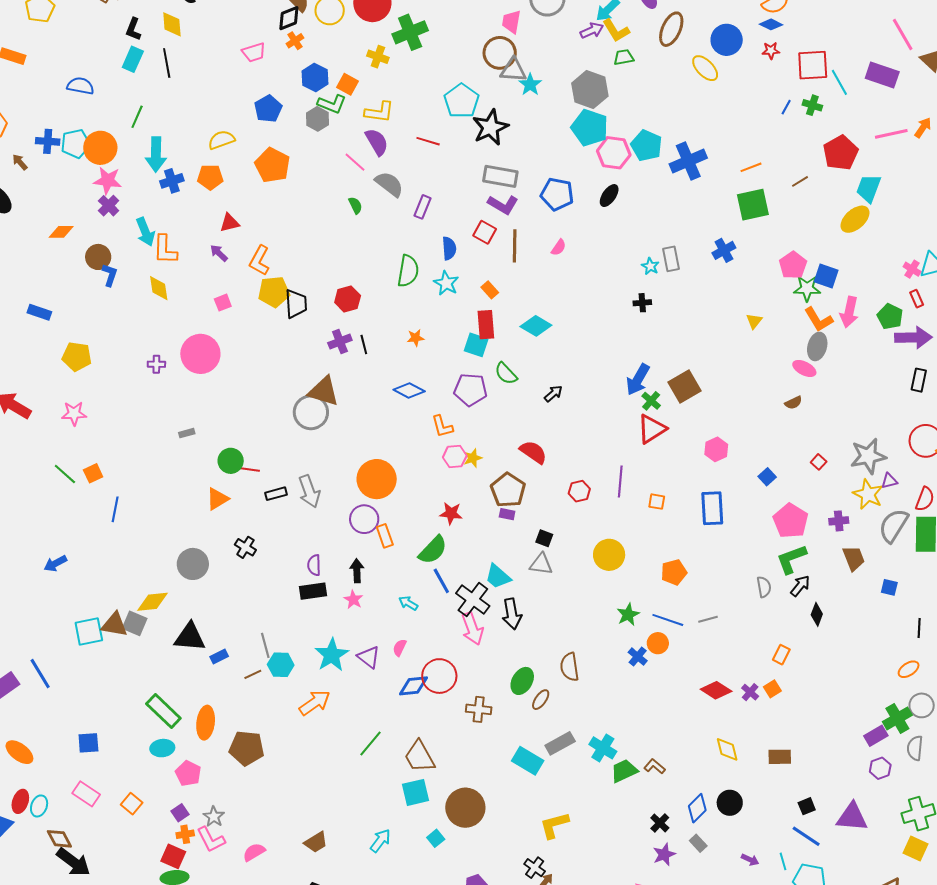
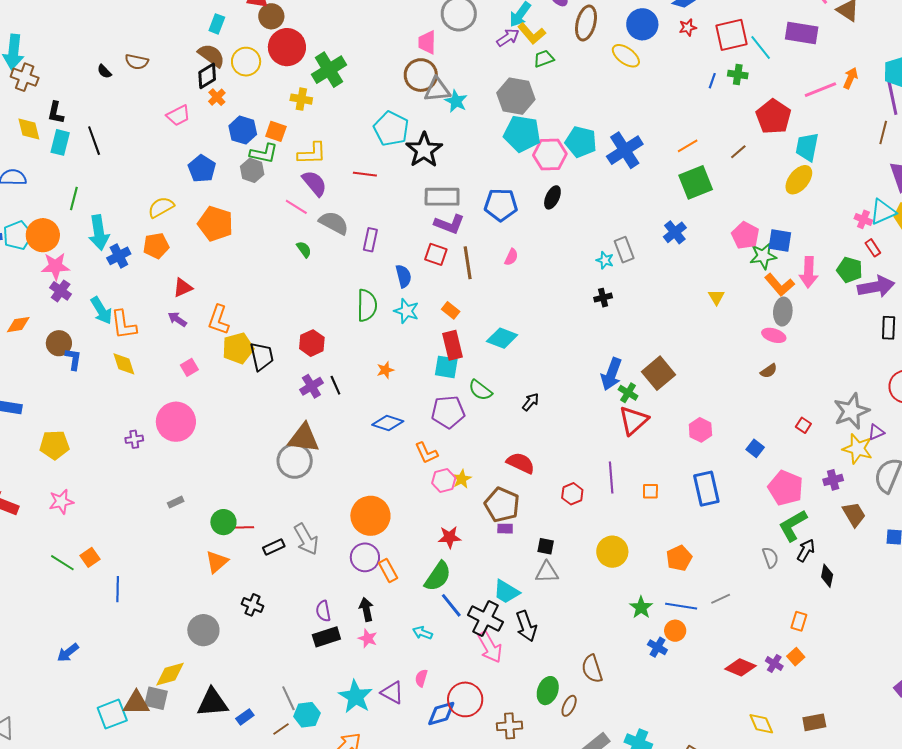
yellow diamond: (172, 24) -> (29, 129), moved

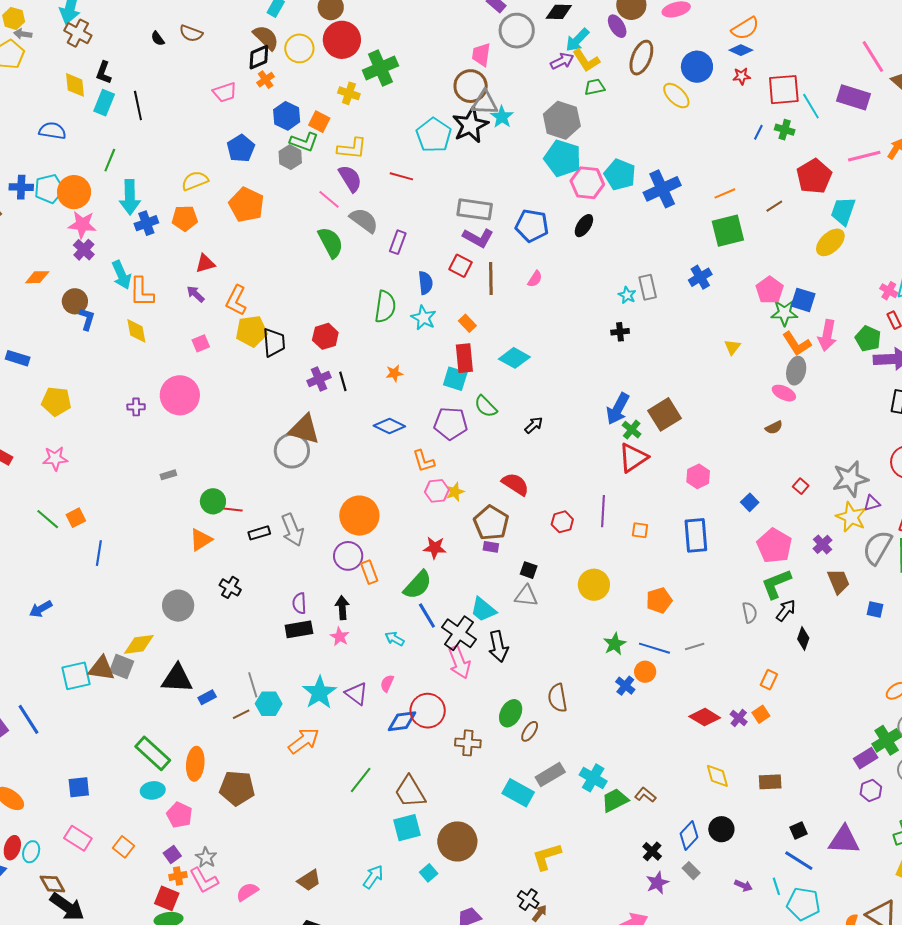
black star: (424, 150) -> (470, 125), moved
green semicircle: (304, 249) -> (331, 242), size x1.8
purple cross: (833, 480) -> (823, 544), turned -36

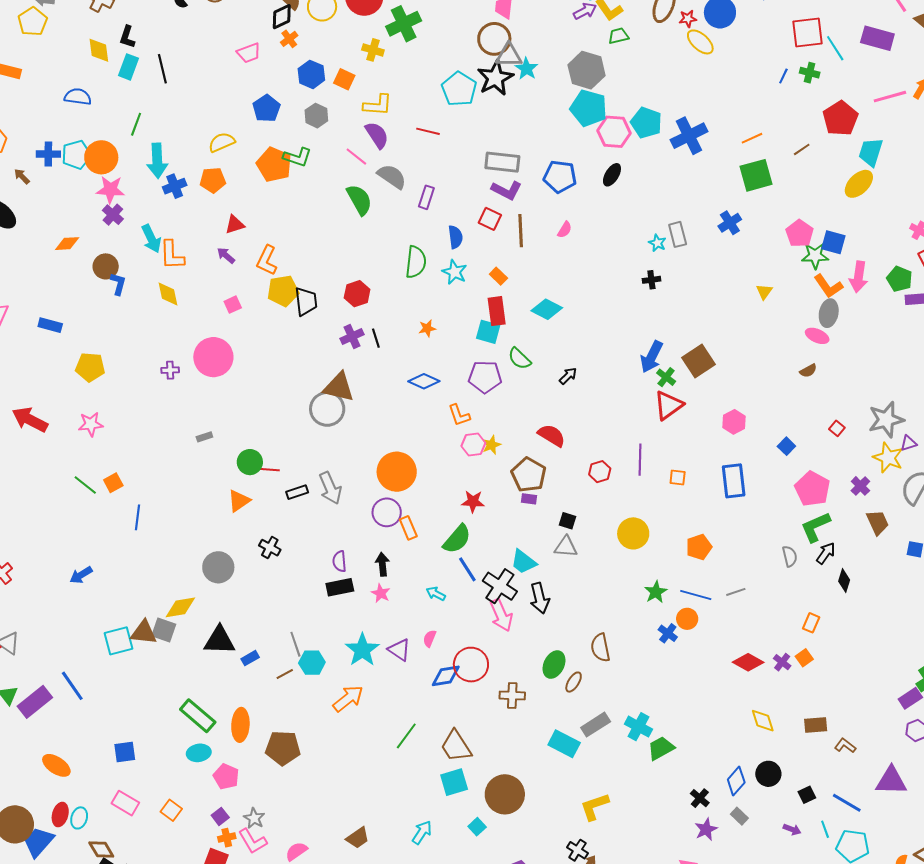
red star: (742, 76) -> (688, 19), moved
green L-shape: (304, 142) -> (297, 157), moved
brown L-shape: (645, 795) -> (845, 746), moved
black square: (798, 831) -> (807, 795), moved

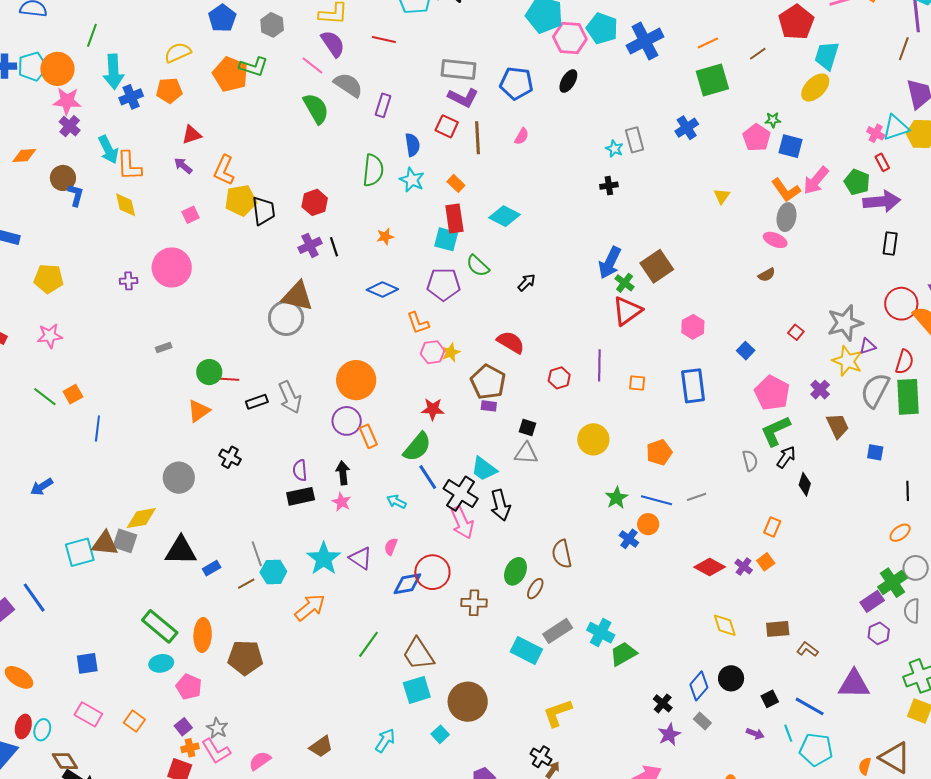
green star: (815, 256) -> (773, 120), moved, size x0.6
pink arrow: (859, 277) -> (816, 180), turned 32

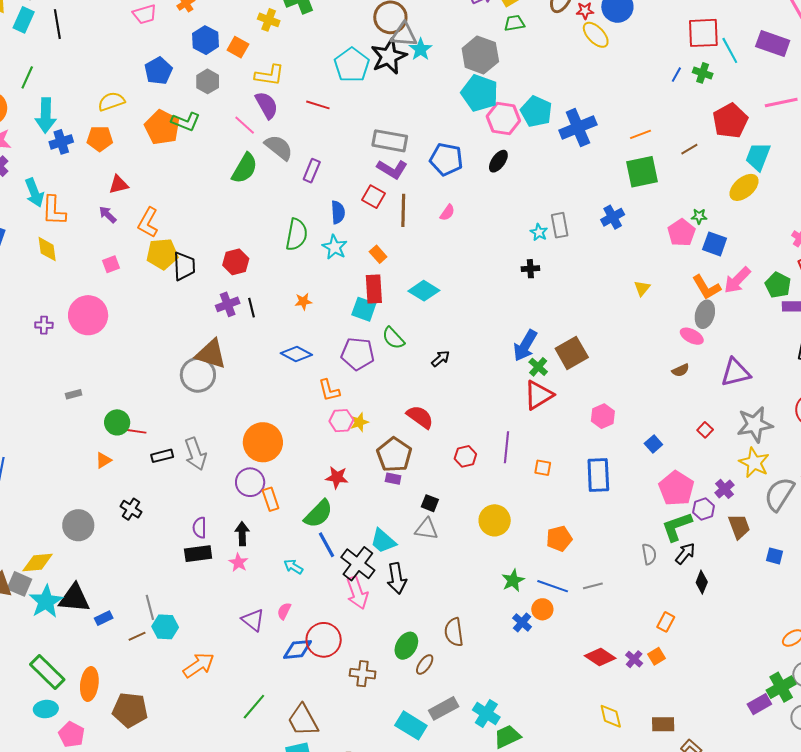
green semicircle: (316, 108) -> (245, 168), turned 56
purple triangle: (868, 346) -> (736, 372), moved, size x1.8
orange triangle: (199, 411) -> (103, 460), size x0.7
cyan star: (324, 559) -> (46, 602), moved
purple hexagon: (879, 633) -> (704, 509), moved

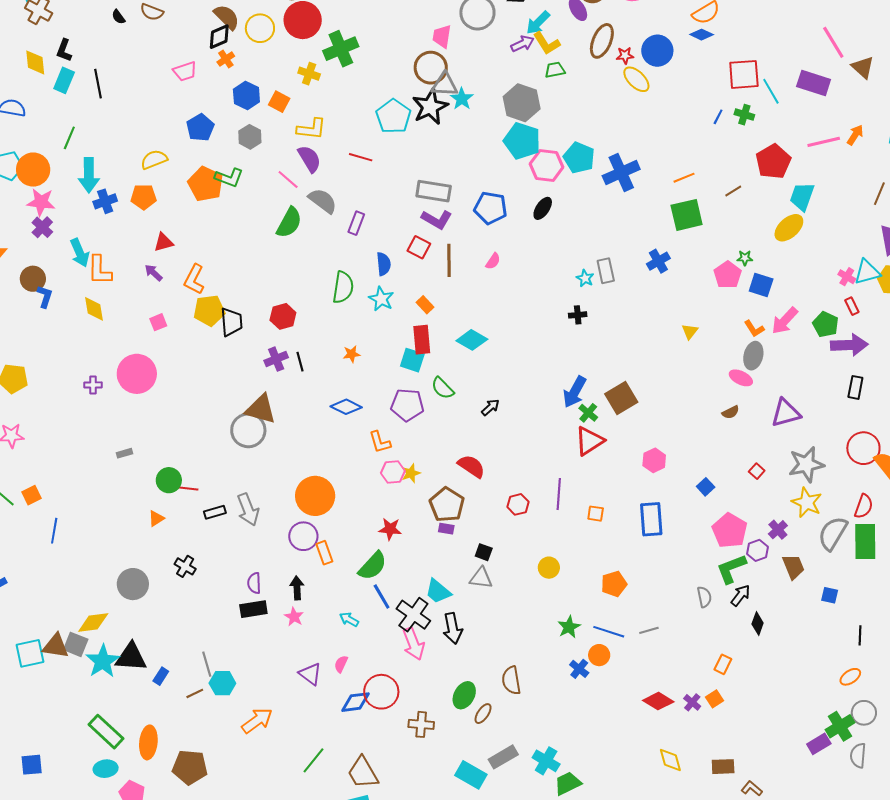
orange L-shape: (706, 287) -> (754, 329), size x0.7
yellow circle: (495, 520) -> (549, 568), size x0.7
blue rectangle: (104, 618) -> (161, 676), turned -30

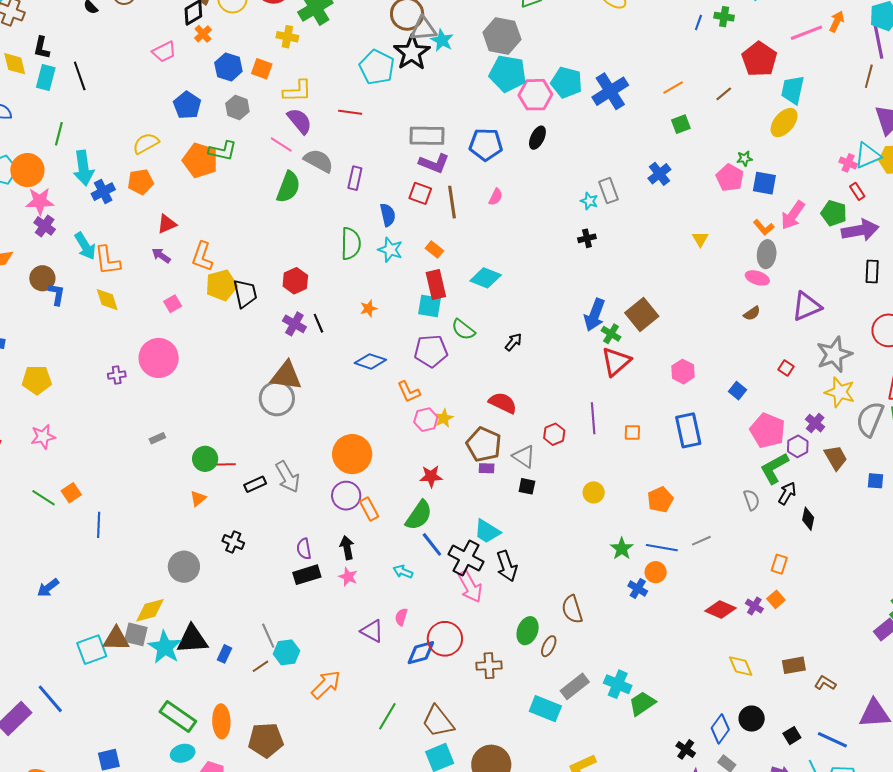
green square: (687, 215) -> (681, 124), size x0.6
purple cross: (276, 359) -> (294, 324), turned -30
gray triangle: (481, 578) -> (524, 456), moved, turned 35

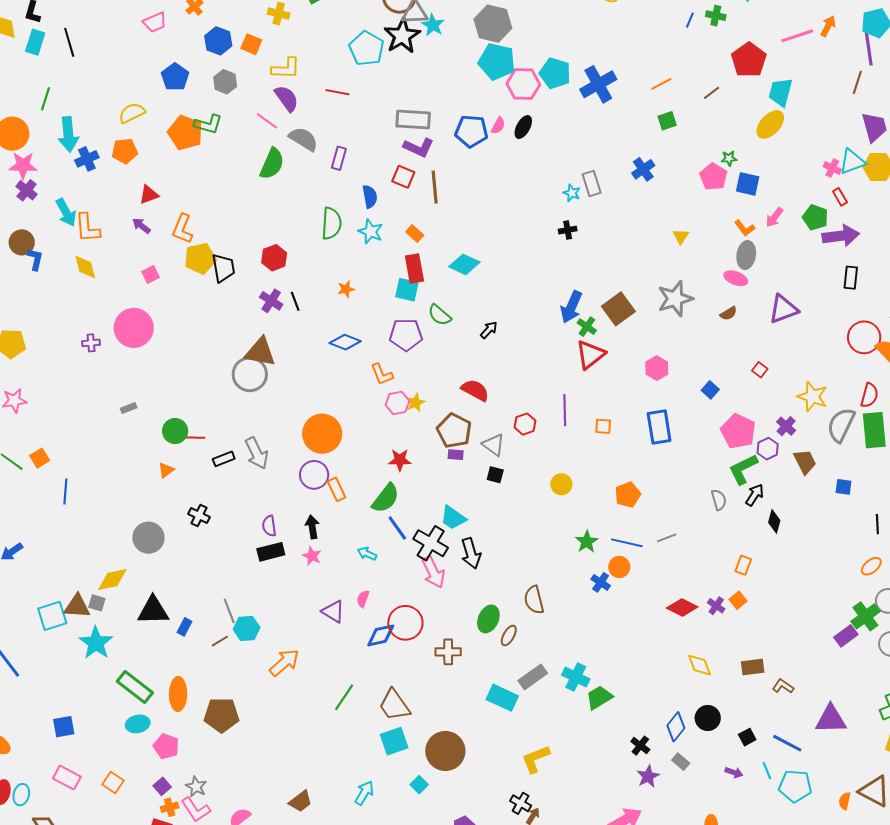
pink semicircle: (496, 197) -> (498, 126), moved
pink arrow: (793, 215) -> (774, 217), size x0.7
gray star: (834, 354) -> (675, 299), moved
gray square: (136, 634) -> (97, 603), size x0.7
cyan star: (165, 647) -> (96, 643), moved

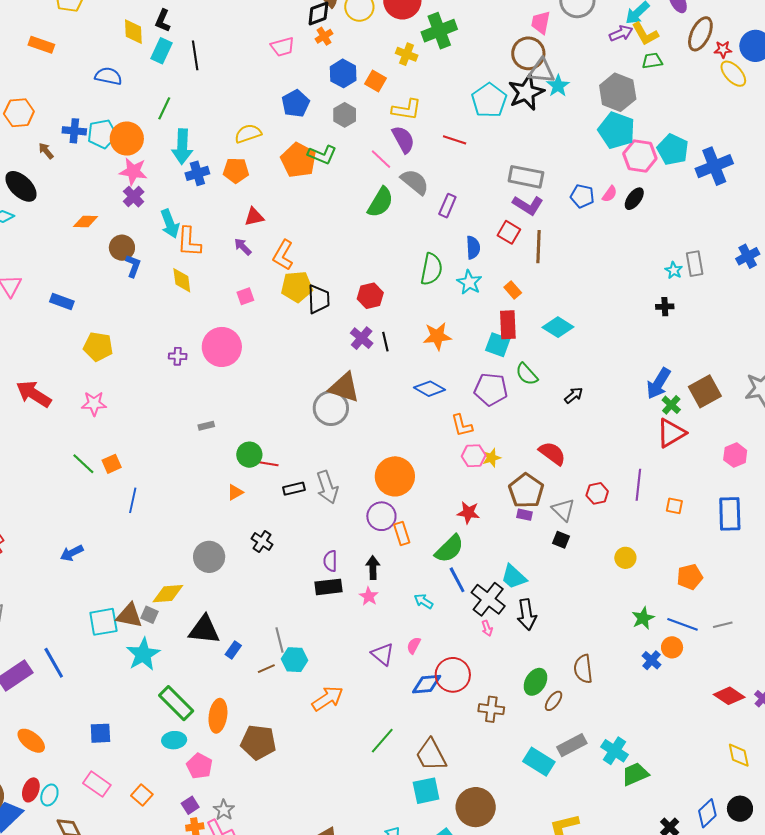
blue pentagon: (471, 131) -> (582, 196), size x0.7
orange star: (346, 289) -> (437, 336), size x1.6
pink arrow: (433, 572) -> (487, 628), size x0.5

